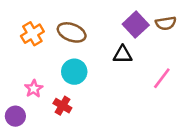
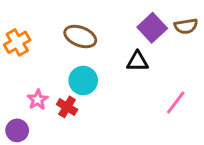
orange cross: (32, 34) -> (17, 42), moved
pink line: (162, 78) -> (176, 103), moved
red cross: (62, 106) -> (67, 107), moved

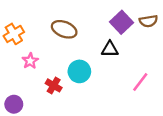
cyan circle: (83, 81) -> (79, 71), moved
pink star: (38, 100) -> (30, 61), moved

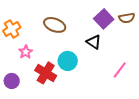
black triangle: (110, 49) -> (94, 42), turned 35
red cross: (54, 85) -> (46, 73), size x1.5
purple circle: (14, 104) -> (12, 81), moved

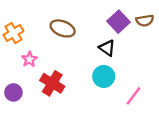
cyan circle: (68, 61) -> (104, 76), moved
pink line: (120, 70) -> (133, 96), moved

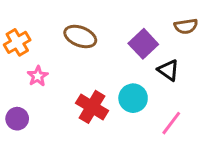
purple square: (119, 22) -> (143, 44), moved
black triangle: (107, 48) -> (168, 70), moved
red cross: (52, 83) -> (92, 107), moved

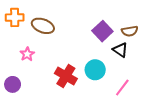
brown semicircle: (186, 26) -> (130, 31), moved
brown ellipse: (80, 37) -> (43, 26), moved
orange cross: (17, 42) -> (15, 17), moved, turned 30

